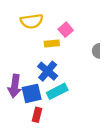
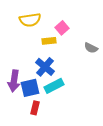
gray semicircle: (96, 51) -> (91, 48), turned -64

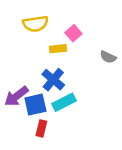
purple arrow: (14, 81) -> (16, 96), turned 45

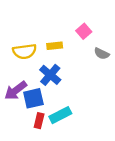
yellow semicircle: (35, 24) -> (25, 51), moved
pink square: (73, 33) -> (84, 31), moved
cyan rectangle: (64, 102) -> (60, 115), moved

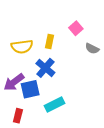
yellow rectangle: (55, 46) -> (49, 42), turned -72
red rectangle: (39, 121) -> (18, 116), moved

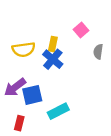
gray semicircle: (92, 49) -> (98, 52), turned 72
blue cross: (45, 68) -> (53, 59), moved

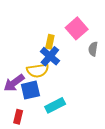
pink square: (81, 30) -> (77, 28), size x1.5
yellow semicircle: (24, 49) -> (38, 71), moved

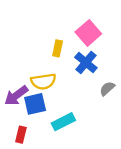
gray semicircle: (93, 49) -> (107, 89), moved, turned 40
blue cross: (50, 56) -> (86, 63), moved

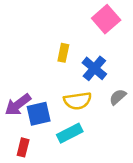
pink square: (88, 33) -> (106, 19), moved
yellow semicircle: (43, 81) -> (78, 101), moved

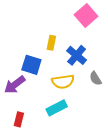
gray semicircle: (118, 97) -> (95, 78), turned -80
blue square: (39, 114) -> (31, 65), moved, turned 30

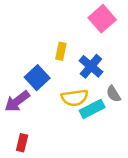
blue square: (31, 65) -> (37, 78), turned 30
cyan rectangle: (57, 108) -> (92, 109), moved

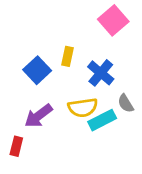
blue square: (37, 78) -> (37, 70), moved
purple arrow: (17, 101) -> (38, 116), moved
red rectangle: (22, 143) -> (16, 146), moved

